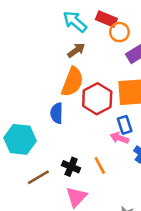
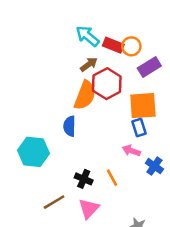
red rectangle: (106, 19) -> (113, 45), moved
red hexagon: (97, 99) -> (107, 84), moved
blue rectangle: (125, 125) -> (139, 127), moved
brown line: (38, 177) -> (54, 202), moved

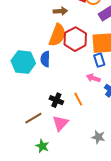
brown arrow: (89, 64) -> (60, 11), turned 32
red hexagon: (107, 84) -> (75, 39), moved
cyan hexagon: (33, 152) -> (23, 62), moved

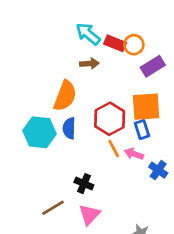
orange semicircle: (57, 35) -> (65, 96), moved
red hexagon: (75, 39) -> (110, 119), moved
orange line: (78, 99) -> (114, 148), moved

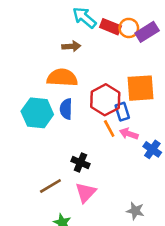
brown arrow: (89, 64) -> (71, 46), moved
purple rectangle: (153, 66) -> (147, 32), moved
orange semicircle: (65, 96) -> (62, 78), turned -108
blue rectangle: (142, 130) -> (122, 112), moved

